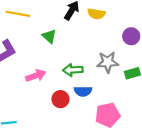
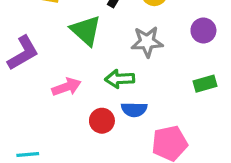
green triangle: (49, 36) -> (86, 30), size x1.5
gray star: (108, 62) -> (147, 42), moved

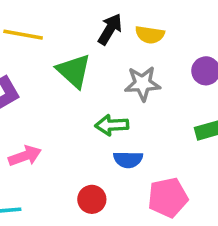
pink arrow: (66, 87) -> (25, 156), moved
red circle: (102, 121) -> (92, 199), moved

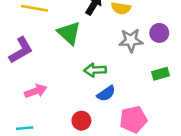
gray star: (143, 84) -> (131, 40), moved
blue semicircle: (128, 160) -> (106, 93), turned -36

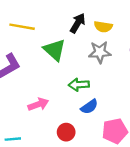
gray star: (131, 40) -> (100, 52), moved
pink arrow: (36, 91) -> (38, 104), moved

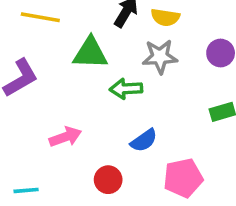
green triangle: (55, 50) -> (90, 53), turned -40
green arrow: (79, 85) -> (126, 89), moved

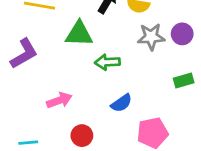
gray star: (160, 57) -> (151, 37), moved
red circle: (108, 180) -> (82, 136), moved

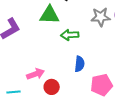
pink arrow: (59, 100) -> (36, 74), moved
blue semicircle: (121, 103) -> (80, 64), turned -49

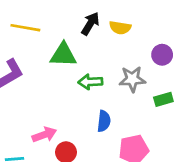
gray star: (101, 17) -> (132, 79), moved

